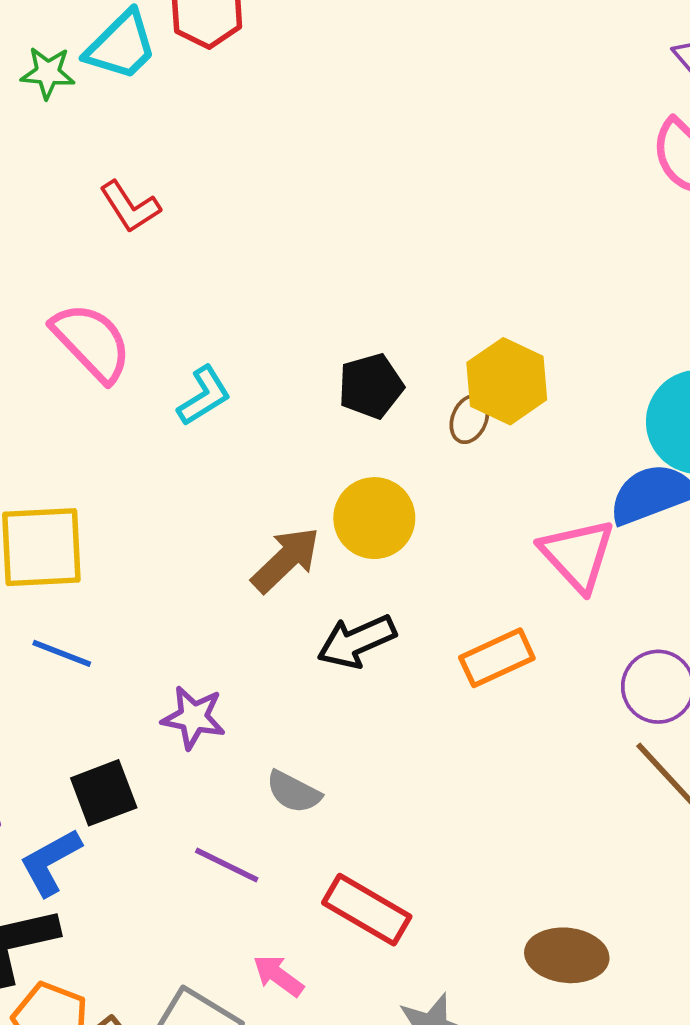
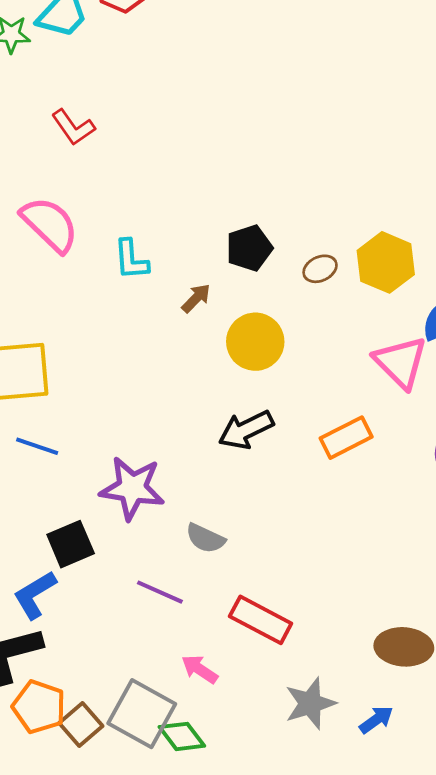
yellow hexagon: (507, 381) -> (386, 262), moved
cyan L-shape: (204, 396) -> (131, 260), turned 120
brown ellipse: (469, 419) -> (320, 269), turned 44
brown arrow: (286, 560) -> (196, 298), moved, size x0.6
purple star: (193, 717) -> (132, 488), size x1.4

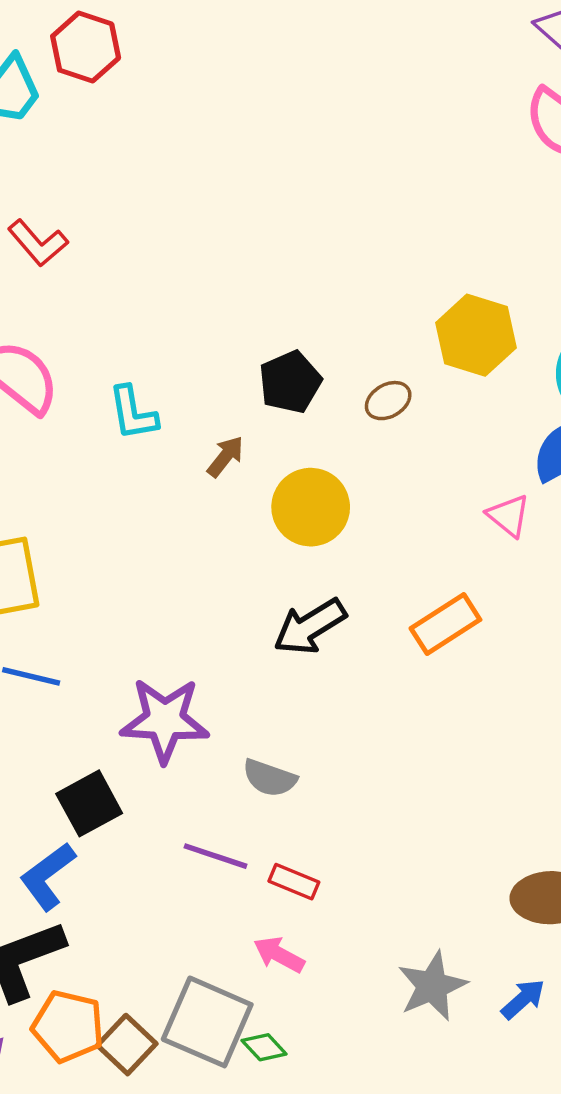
yellow hexagon: (386, 262) -> (476, 335), moved
pink triangle: (401, 362) -> (509, 516), size x0.6
red rectangle: (261, 620) -> (294, 882), moved, size x0.6
green diamond: (182, 736) -> (264, 1047), size x0.7

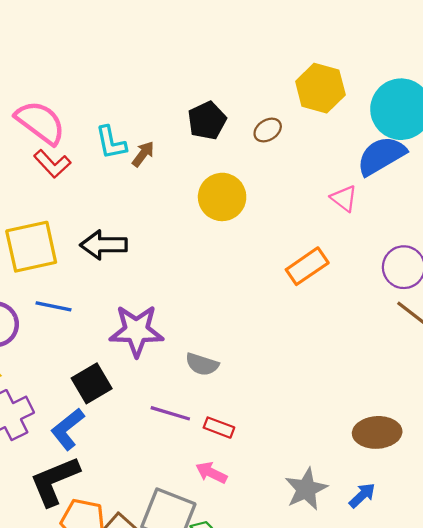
red L-shape: (38, 243) -> (52, 164), moved
brown arrow: (225, 457) -> (143, 154), moved
black arrow: (310, 627) -> (104, 245), moved, turned 33

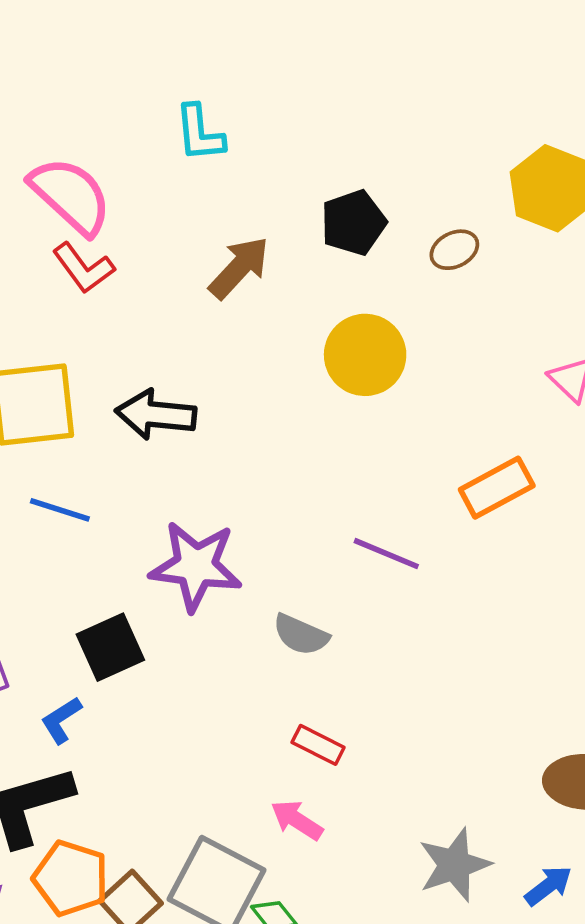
cyan L-shape: (111, 143) -> (200, 133), moved
brown arrow: (143, 154) -> (239, 268), size x1.5
purple line: (170, 413) -> (386, 554), moved
blue L-shape: (68, 429) -> (61, 720), size x0.7

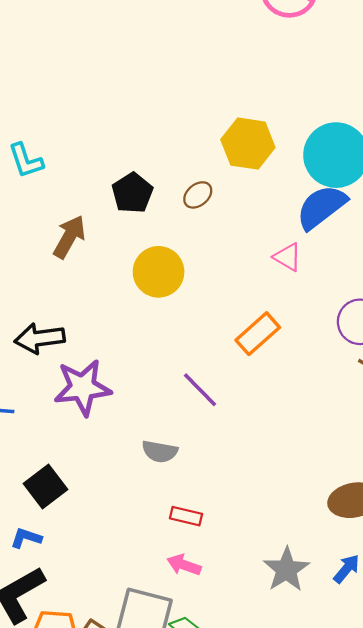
purple line: (386, 554) -> (200, 390), turned 36
purple star: (196, 566) -> (83, 387), moved
blue L-shape: (61, 720) -> (26, 538), turned 64

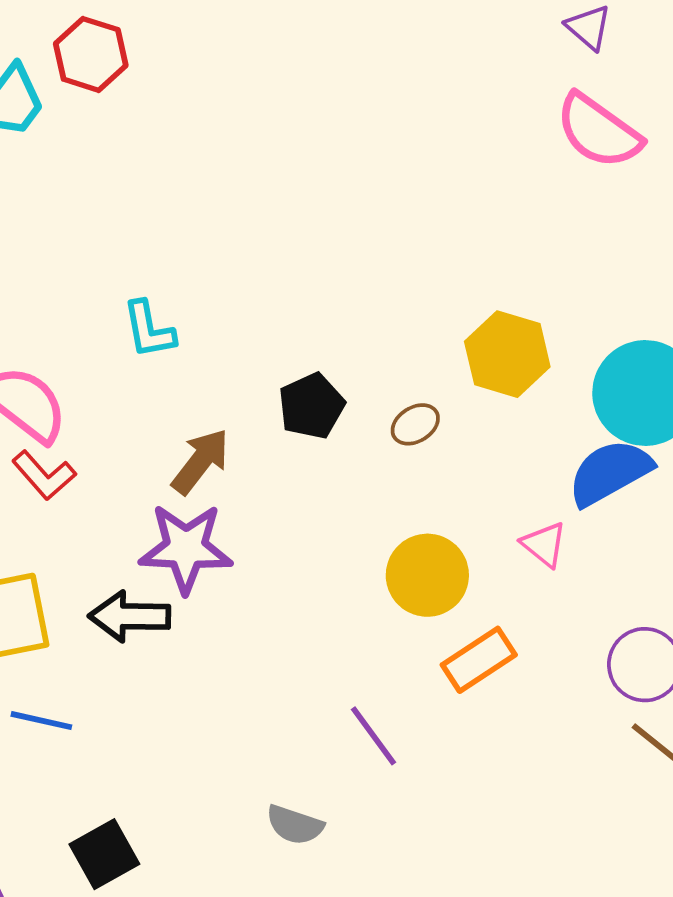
yellow circle: (159, 272) -> (427, 575), moved
purple star: (83, 387) -> (186, 548), moved

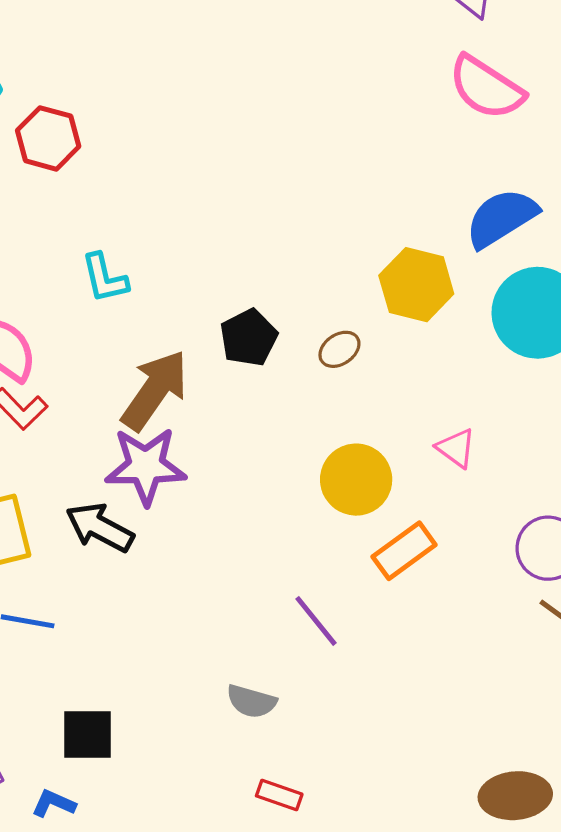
red hexagon: (91, 54) -> (48, 138), moved
brown arrow: (200, 461) -> (155, 390), size x1.4
blue semicircle: (610, 472) -> (501, 218), moved
black arrow: (130, 616) -> (100, 527), turned 30
black square: (104, 854) -> (88, 735), turned 32

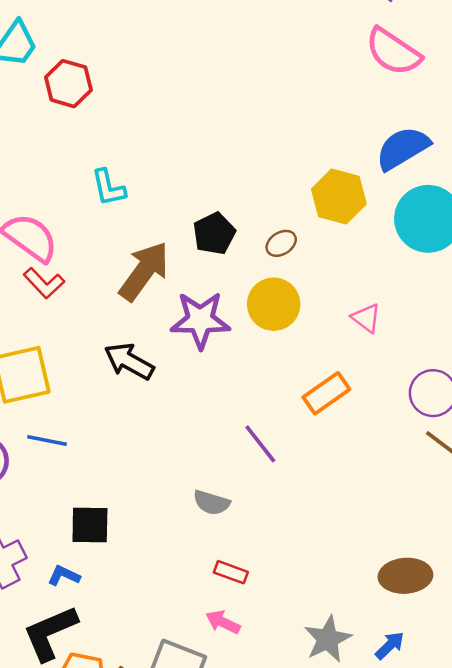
purple star: (146, 466) -> (200, 320), moved
yellow circle: (356, 480) -> (274, 304), moved
black arrow: (100, 527) -> (129, 361), moved

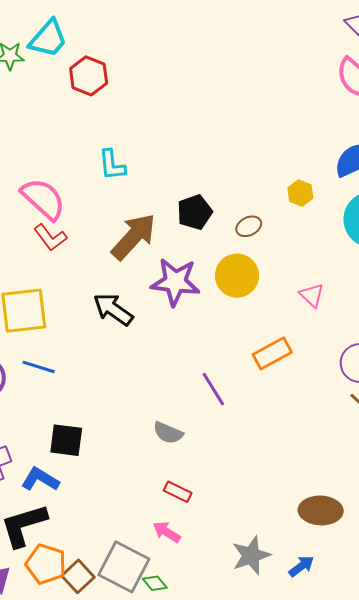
yellow hexagon: (339, 197) -> (300, 193), size x0.6
blue L-shape: (64, 576) -> (40, 479), size x1.4

